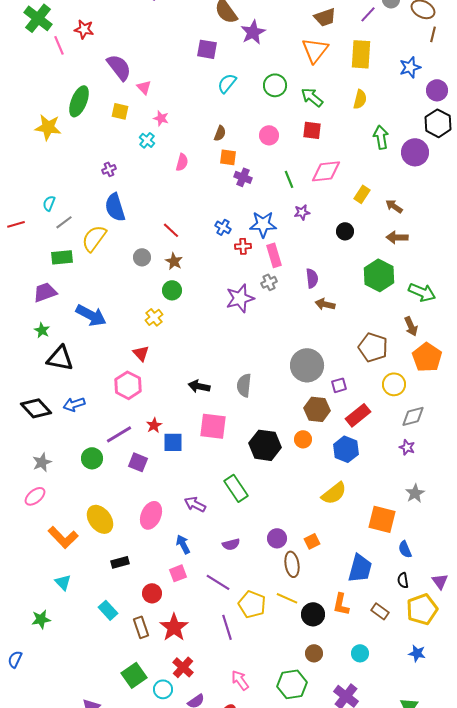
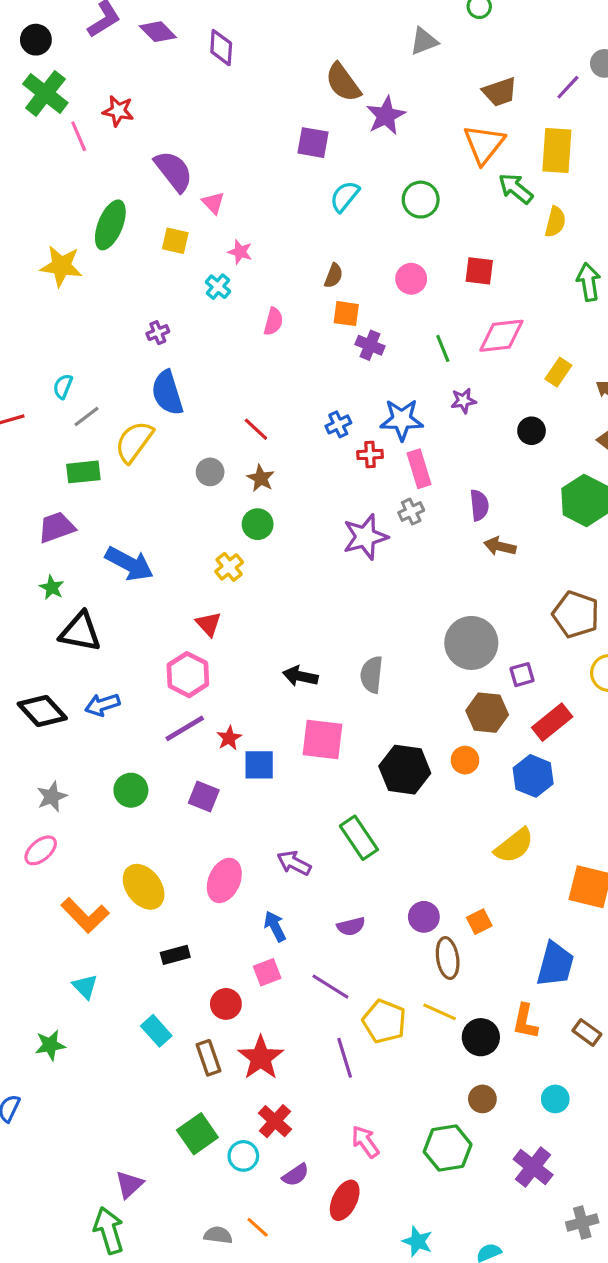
green arrow: (312, 97) -> (516, 188), moved
blue cross: (223, 227) -> (338, 424), turned 35
purple line: (119, 434) -> (185, 728), moved

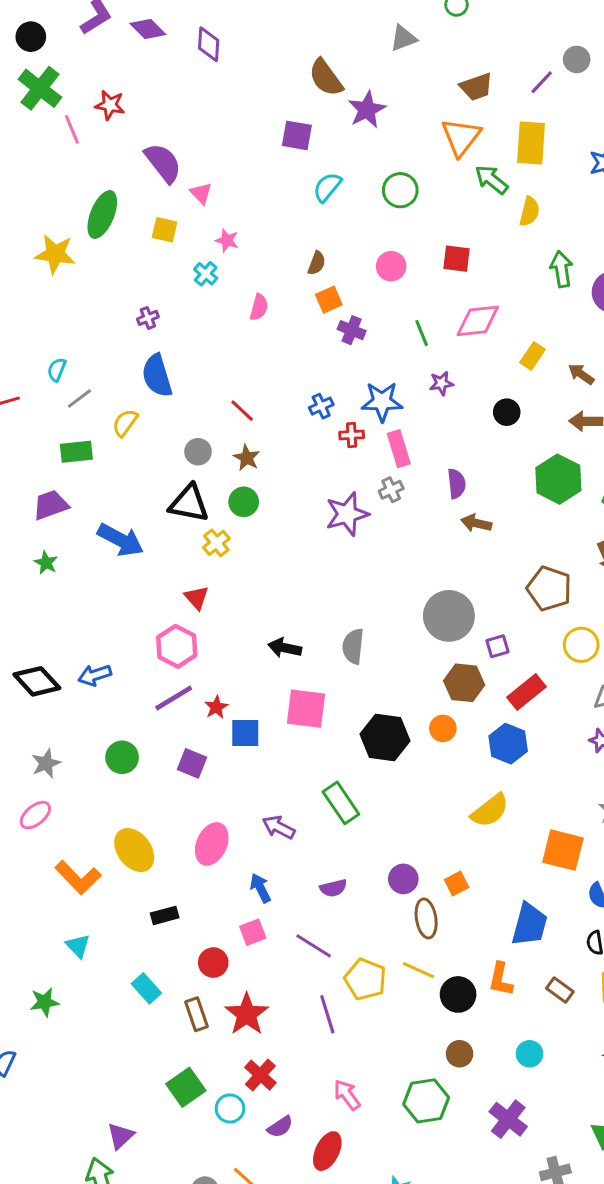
orange square: (346, 314) -> (329, 300), turned -32
yellow semicircle: (134, 442) -> (125, 423), size x0.7
black triangle: (80, 632) -> (189, 503), moved

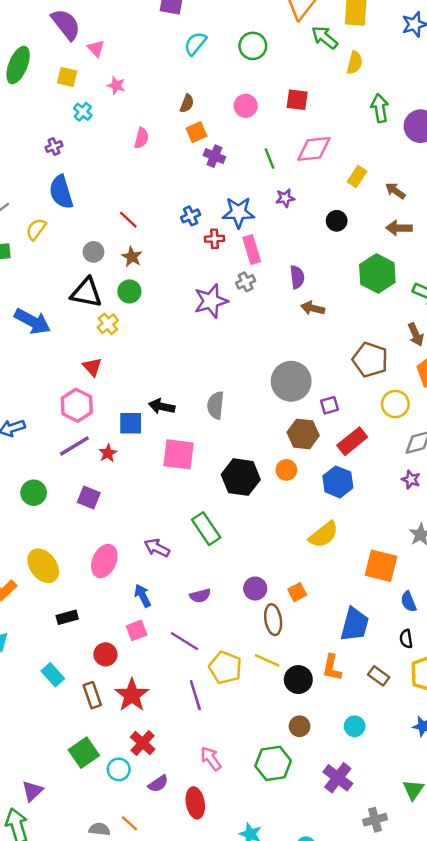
cyan cross: (206, 274) -> (83, 112), moved
blue square: (245, 733) -> (131, 423), moved
red ellipse: (327, 1151) -> (195, 803), turned -36

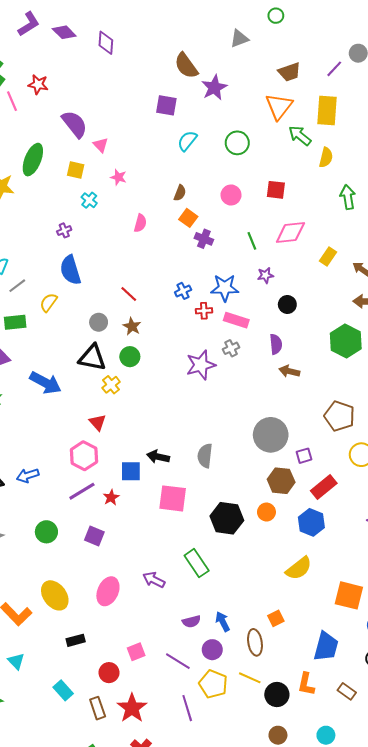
orange square: (197, 132) -> (188, 218), turned -30
black circle: (337, 221) -> (287, 304), moved
pink rectangle: (252, 250) -> (236, 320), turned -55
purple circle: (255, 589) -> (212, 650), moved
blue arrow: (143, 596) -> (223, 622), moved

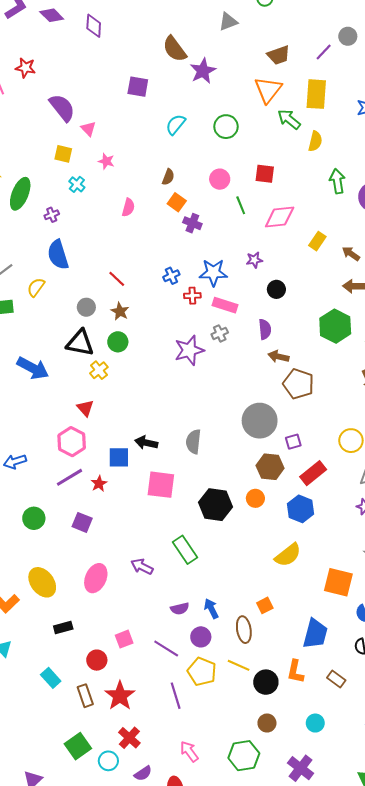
purple square: (166, 105) -> (138, 87), moved
green ellipse: (33, 160) -> (20, 194), moved
green line: (252, 241) -> (241, 205), moved
brown pentagon: (339, 416) -> (298, 384), moved

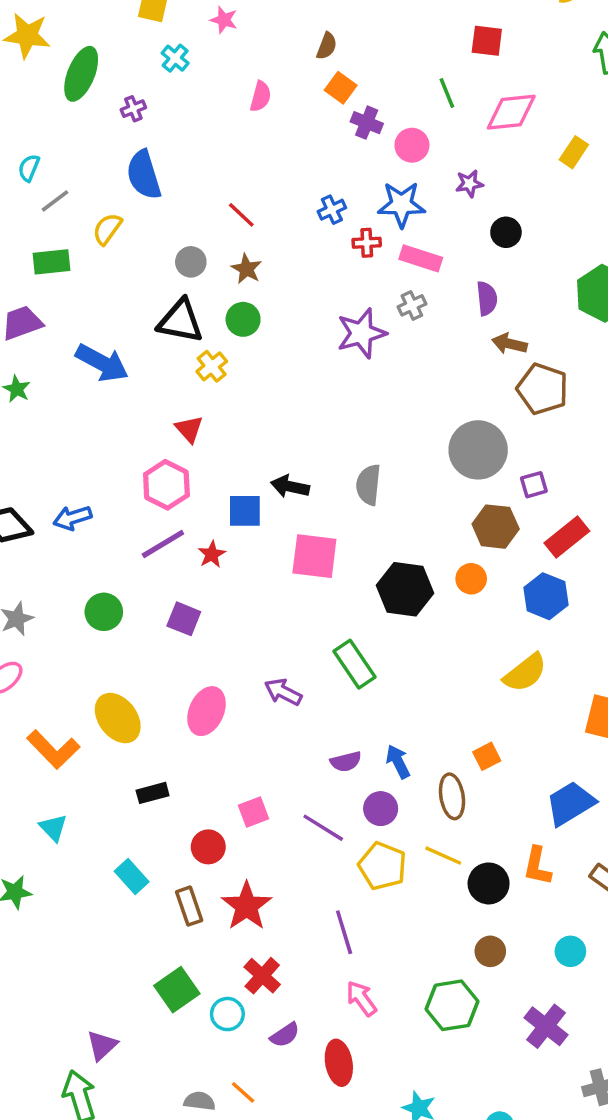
pink circle: (220, 179) -> (412, 145), moved
blue trapezoid: (315, 634) -> (570, 803), turned -136
purple line: (176, 696) -> (344, 932), moved

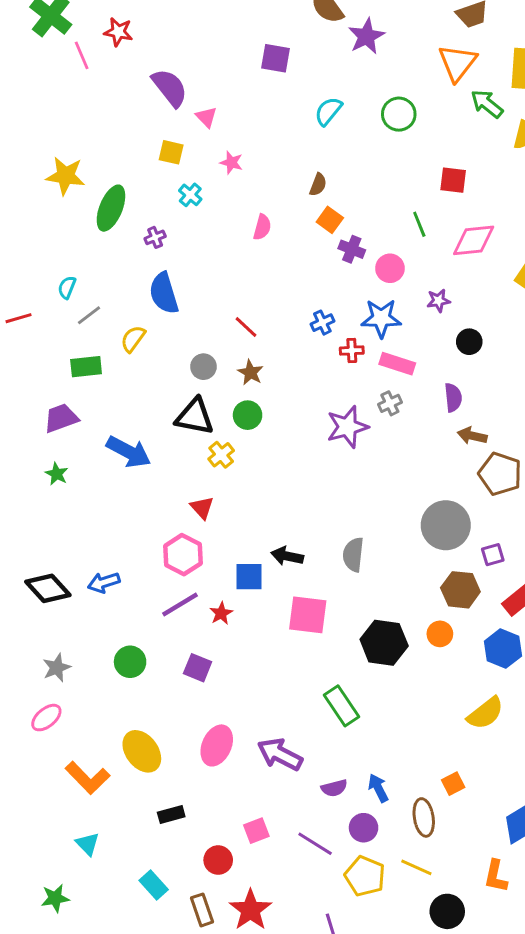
purple arrow: (283, 692) -> (280, 754), moved, size x1.4
black circle: (489, 883) -> (447, 911), moved

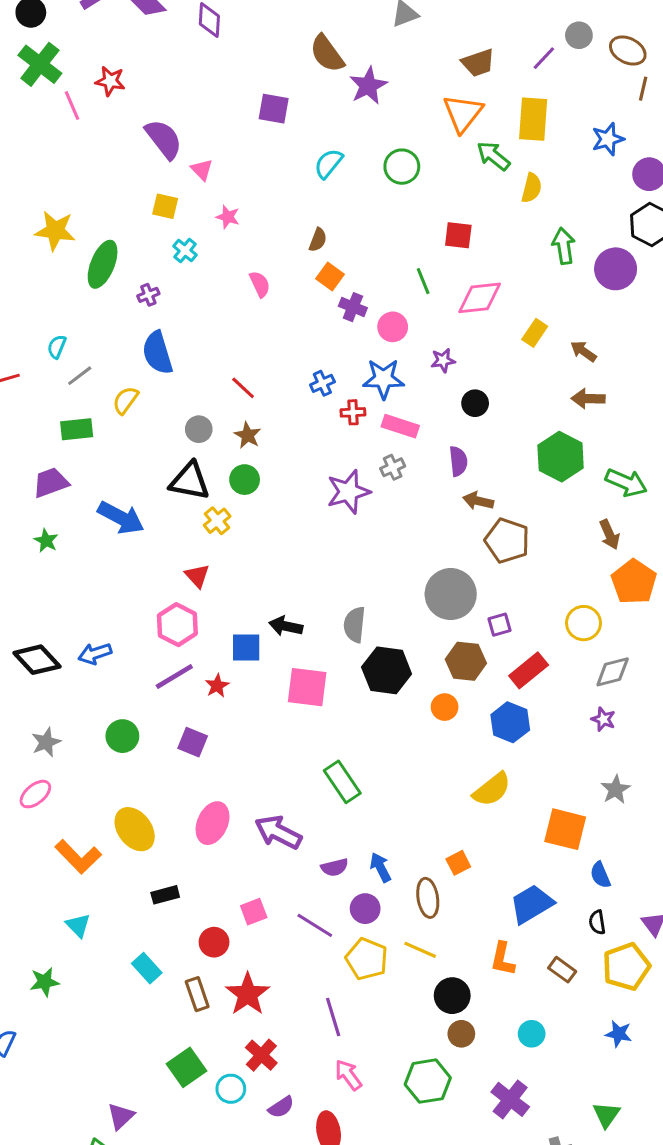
pink semicircle: (262, 227) -> (260, 284), turned -40
black hexagon: (384, 643) -> (387, 670), moved

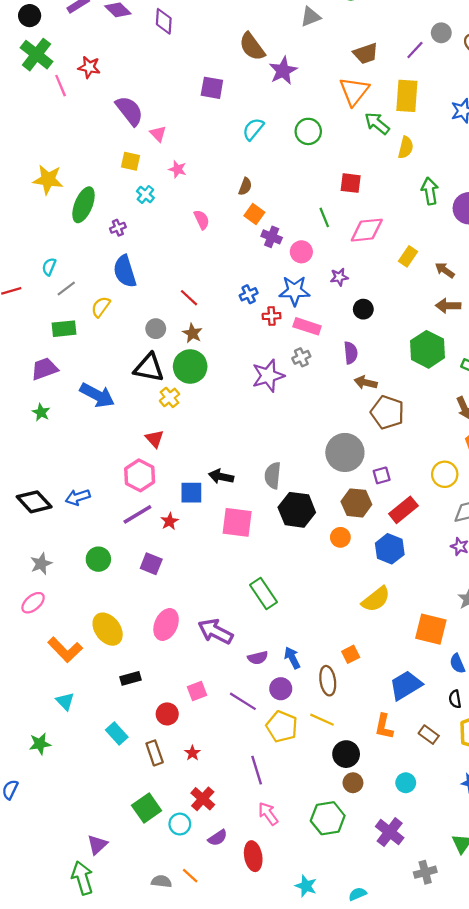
green circle: (245, 480) -> (190, 366), size x1.5
red star: (248, 994) -> (192, 753), size x0.5

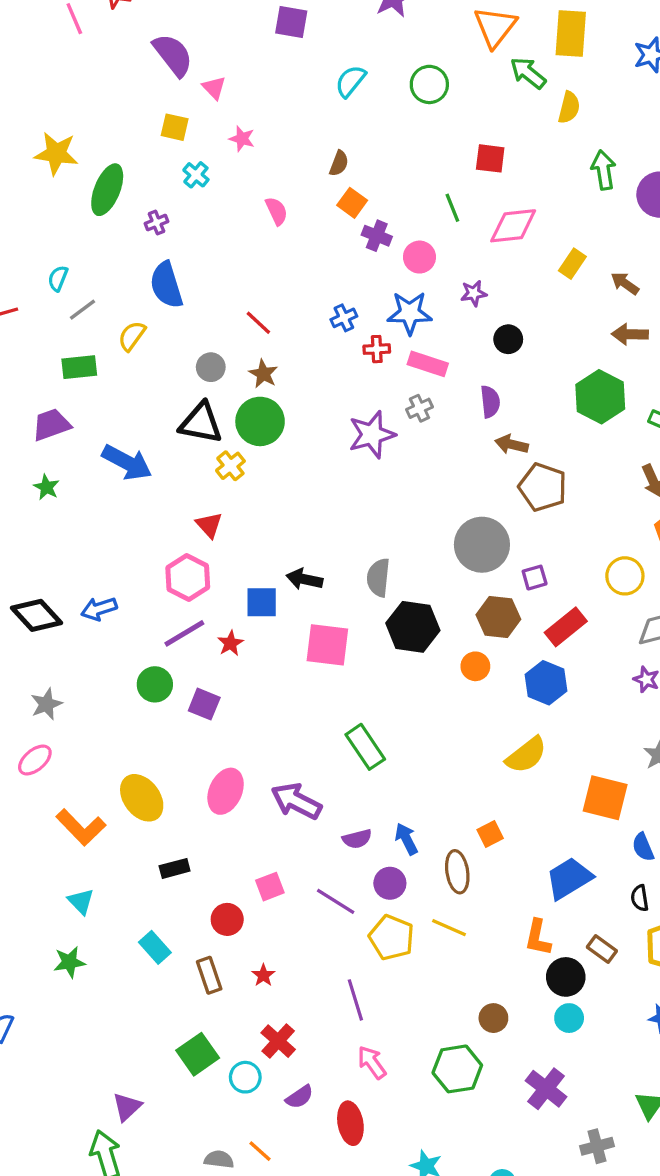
green circle: (98, 559) -> (155, 684), moved
green star: (40, 744) -> (69, 962), moved
black circle: (346, 754) -> (566, 977), moved

